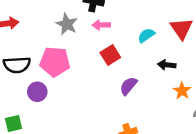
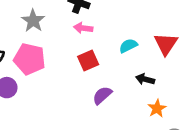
gray star: (67, 24) -> (33, 21), moved

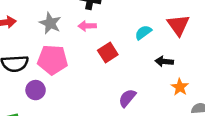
pink arrow: (83, 28) -> (87, 26), moved
purple semicircle: (102, 95) -> (127, 98), moved

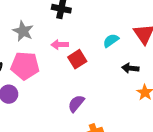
pink arrow: (87, 26) -> (60, 45), moved
purple semicircle: (127, 98) -> (76, 103), moved

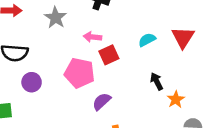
pink pentagon: (25, 66) -> (79, 73), moved
black arrow: (130, 68) -> (157, 81), moved, turned 49

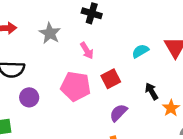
pink arrow: (92, 37) -> (87, 51), turned -126
red square: (109, 55) -> (111, 79), moved
purple semicircle: (102, 101) -> (118, 113), moved

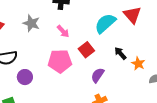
cyan semicircle: (140, 51) -> (105, 23), size x1.6

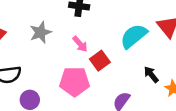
gray star: (31, 23) -> (40, 32), turned 30
red square: (86, 50) -> (100, 61), moved

